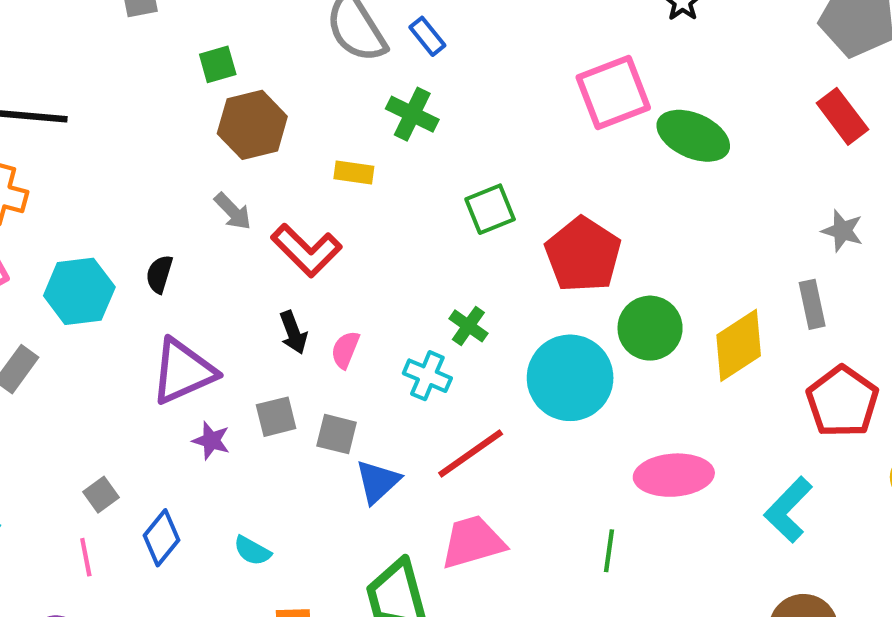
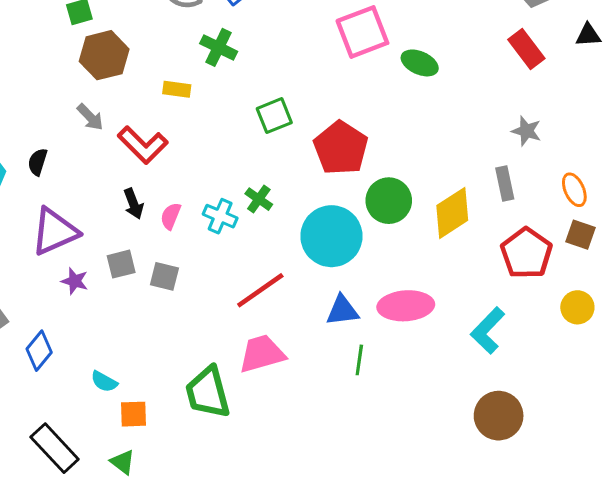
green ellipse: (693, 136) -> (420, 63), size x0.7
cyan cross: (427, 376) -> (220, 216), moved
blue triangle: (378, 482) -> (342, 310), moved, turned 36
cyan semicircle: (252, 551) -> (104, 382), moved

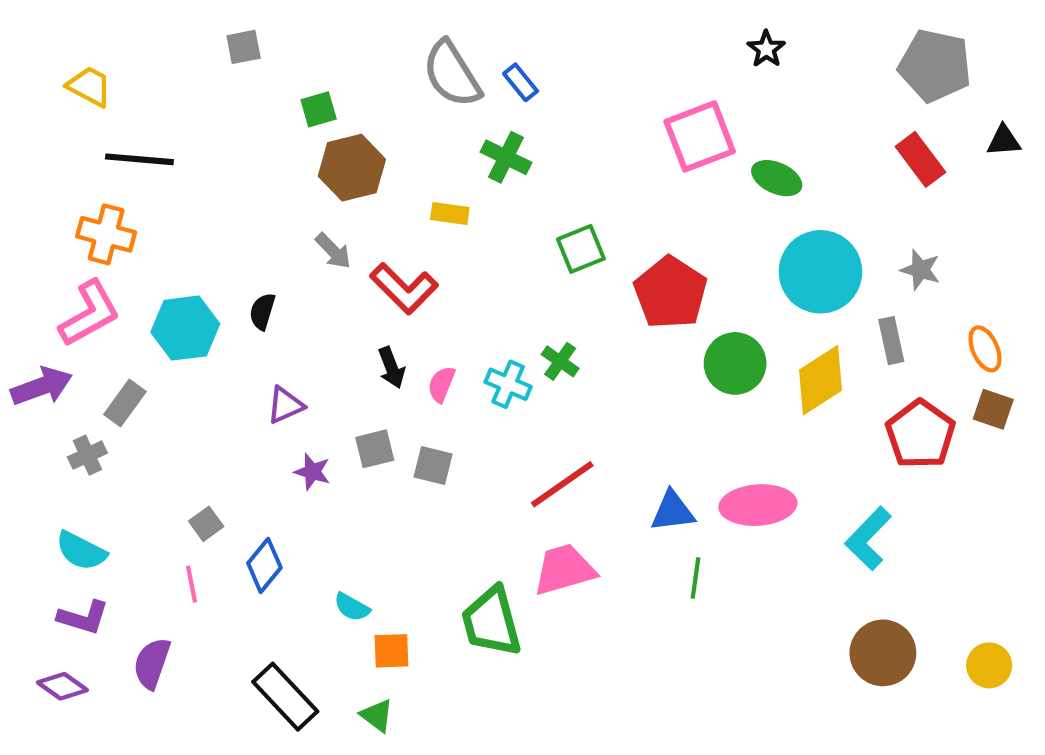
purple triangle: (55, 232) -> (285, 405), size x0.6
cyan circle: (331, 236) -> (820, 272), moved
yellow circle: (577, 307) -> (989, 665), moved

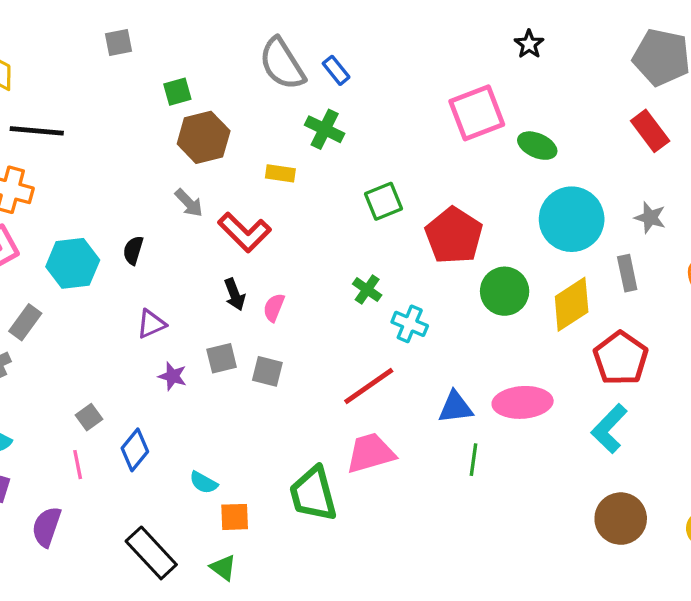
cyan cross: (508, 384) -> (410, 324), moved
red pentagon: (920, 434) -> (621, 358), moved

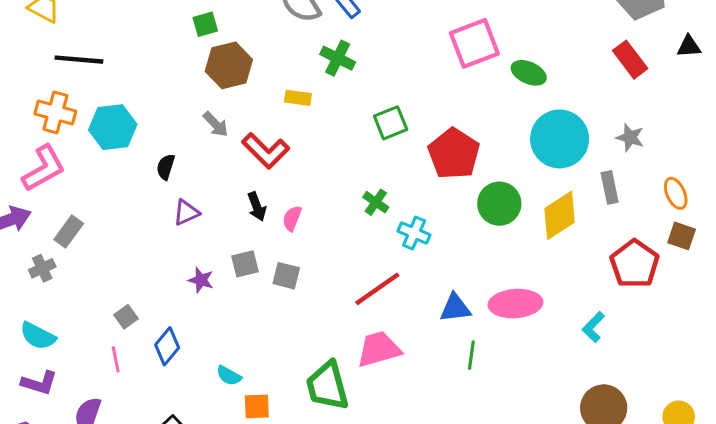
cyan hexagon: (73, 263) -> (113, 127), moved
purple triangle: (151, 324) -> (186, 212), moved
red pentagon: (621, 358) -> (635, 264), moved
cyan L-shape: (609, 429) -> (593, 327), size x0.7

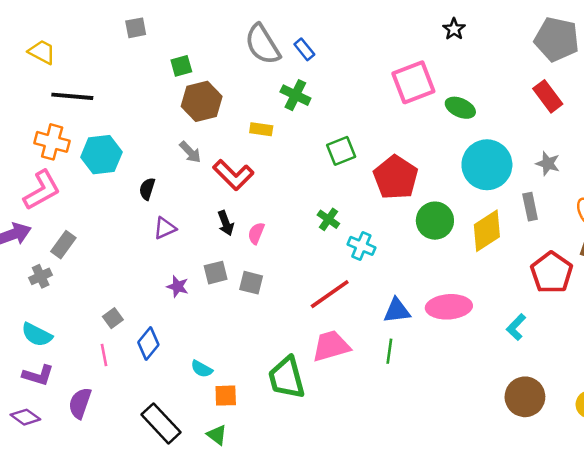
green line: (471, 355) -> (389, 351), moved

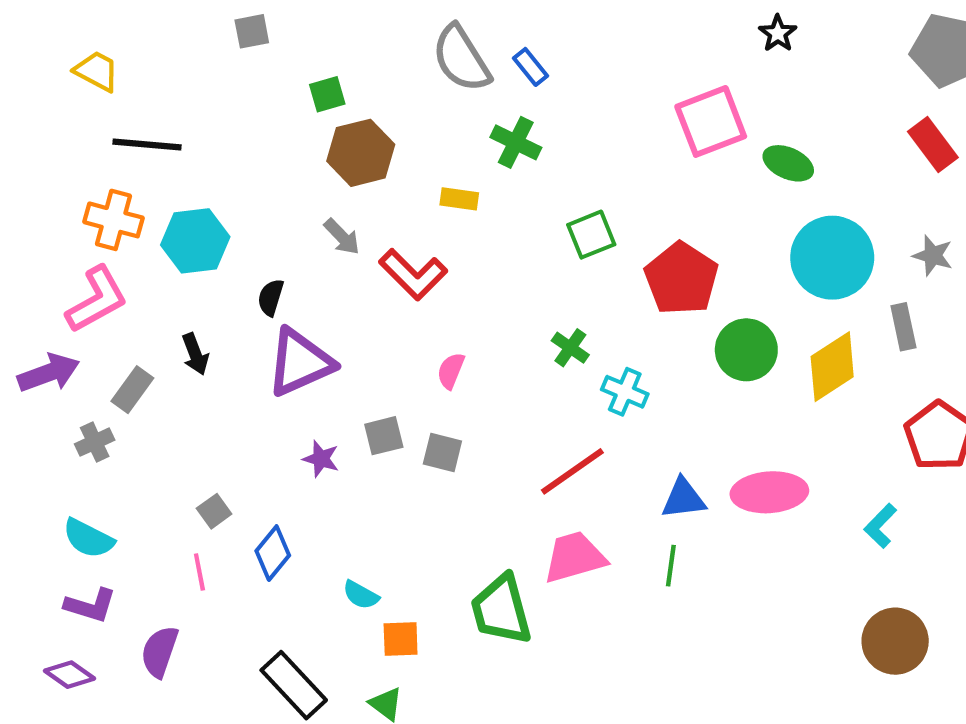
black arrow: (226, 223) -> (195, 354), moved
purple triangle: (165, 228) -> (300, 362), size x1.8

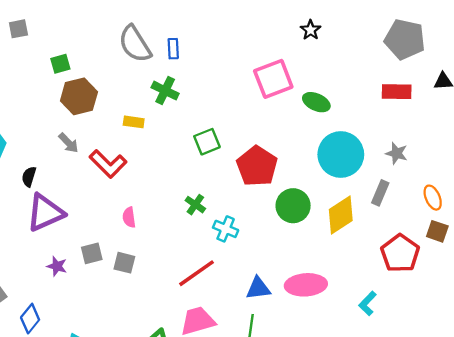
blue rectangle: (530, 67) -> (173, 49), turned 36
red rectangle: (933, 144) -> (397, 92), turned -52
gray rectangle: (903, 327) -> (380, 193), turned 35
pink semicircle: (451, 371) -> (129, 217), turned -30

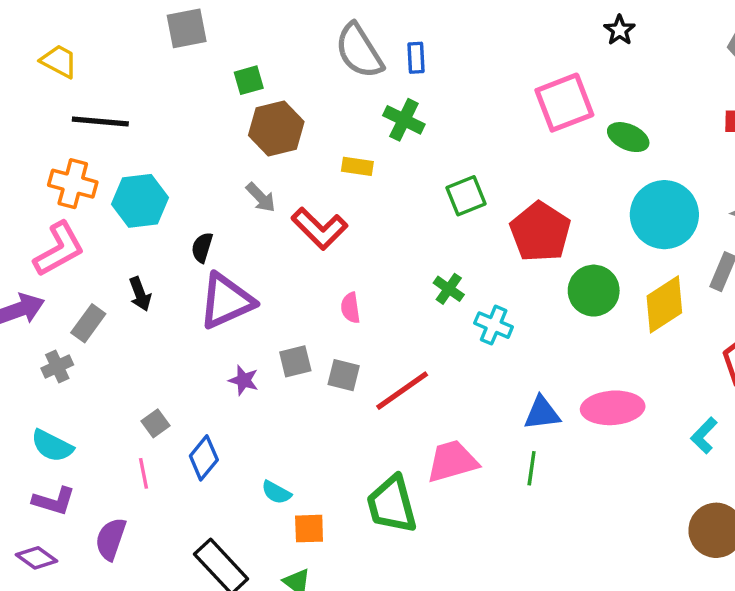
gray square: (18, 29) -> (187, 28), size x1.4
red line: (196, 273) -> (402, 391), moved

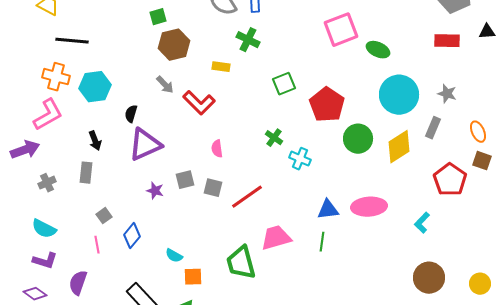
gray rectangle: (88, 323) -> (86, 173), moved, turned -30

